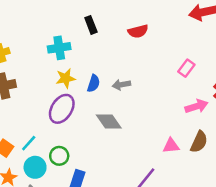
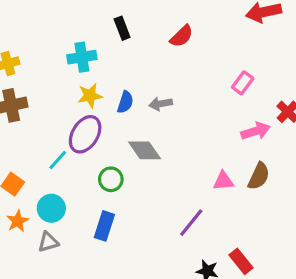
red semicircle: (138, 31) -> (182, 36), turned -30
cyan line: (29, 143) -> (58, 160), moved
green circle: (59, 156) -> (111, 179), moved

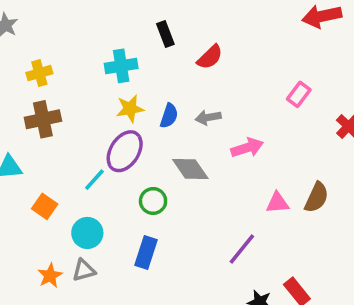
red semicircle: (182, 36) -> (210, 57), moved
pink arrow: (256, 131) -> (247, 148), moved
orange star: (18, 221) -> (50, 276), moved

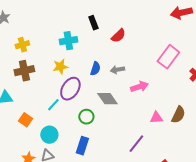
pink rectangle: (299, 94) -> (168, 57), size x1.6
yellow star: (130, 109) -> (60, 67), moved

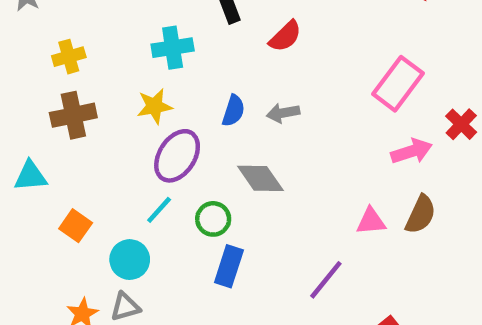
pink arrow: (139, 87) -> (412, 151), moved
cyan line: (53, 105) -> (159, 210), moved
blue rectangle: (82, 146) -> (229, 266), moved

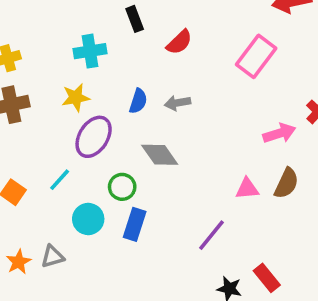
pink rectangle: (398, 84) -> (256, 56), moved
cyan line: (159, 210) -> (60, 180), moved
cyan circle: (130, 260) -> (88, 219), moved

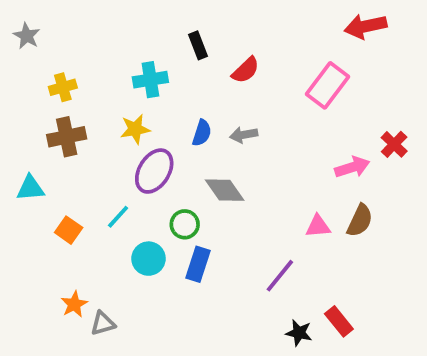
gray triangle: (52, 257) -> (103, 323), moved

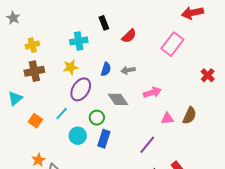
pink arrow: (352, 167) -> (152, 92), moved
cyan triangle: (30, 188) -> (15, 98), turned -35

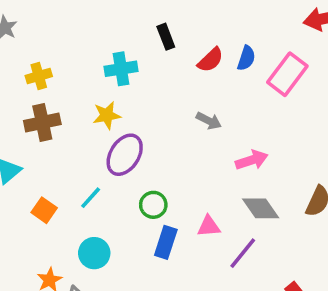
blue semicircle: (106, 69) -> (246, 58), moved
gray arrow: (128, 70) -> (209, 121), turned -144
gray diamond: (118, 99) -> (261, 208), moved
pink triangle: (167, 119) -> (209, 226), moved
cyan circle: (78, 136) -> (94, 253), moved

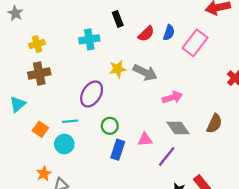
yellow star: (107, 115) -> (118, 69), moved
gray arrow: (209, 121) -> (145, 72), size x1.5
cyan line: (91, 198) -> (70, 121), turned 42
cyan circle: (94, 253) -> (64, 144), moved

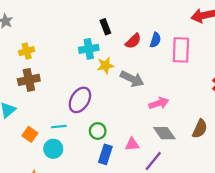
cyan cross: (89, 39) -> (89, 49), moved
pink rectangle: (195, 43) -> (181, 50), turned -35
yellow star: (118, 69) -> (105, 66), moved

